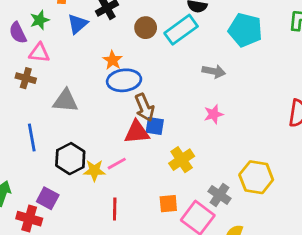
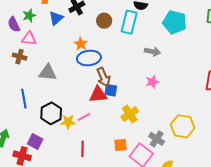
cyan rectangle: (181, 30) -> (129, 22), turned -40

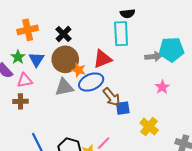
blue triangle: (56, 18) -> (36, 59), moved
brown circle: (104, 21) -> (65, 59), moved, size x1.6
cyan pentagon: (175, 22) -> (171, 49), moved
gray triangle: (48, 73) -> (64, 87), moved
red triangle: (98, 95) -> (103, 59), moved

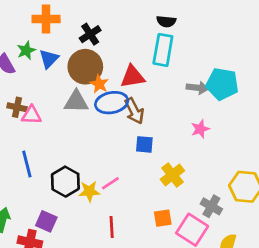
black semicircle: (128, 14) -> (166, 21), moved
pink triangle: (25, 80) -> (31, 115), moved
brown arrow: (112, 97) -> (134, 111), moved

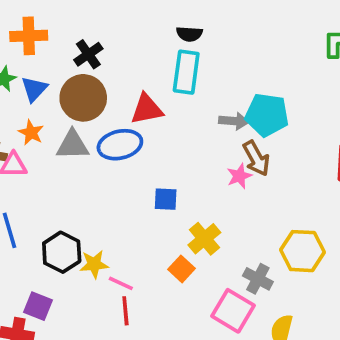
orange star: (99, 84) -> (31, 133), moved
brown arrow: (134, 111) -> (256, 158), moved
pink line: (110, 183) -> (121, 283), moved, turned 60
orange square: (163, 218) -> (182, 269), moved, turned -36

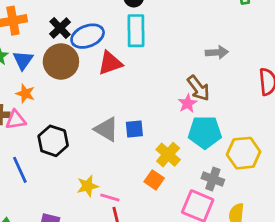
cyan pentagon: (267, 115) -> (205, 132), moved
gray arrow: (234, 121) -> (217, 52), moved
gray triangle: (73, 145) -> (106, 129), moved, turned 40
blue ellipse: (120, 145) -> (88, 36), moved
black hexagon: (62, 252) -> (53, 141), moved

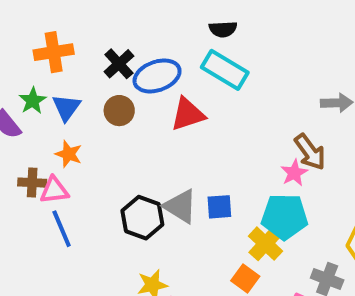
cyan rectangle: (136, 31) -> (225, 70), turned -60
brown circle: (61, 62) -> (119, 111), size x0.6
cyan pentagon: (205, 132) -> (285, 217), moved
black hexagon: (53, 141) -> (142, 218), moved
blue line: (20, 170) -> (62, 229), moved

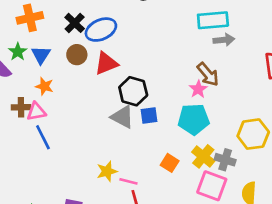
cyan rectangle: (225, 70) -> (213, 20), moved, turned -32
red triangle: (188, 114) -> (106, 63), moved
black hexagon: (142, 218) -> (133, 91), moved
yellow cross: (266, 244) -> (203, 156), moved

